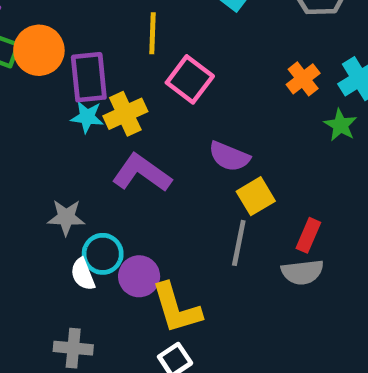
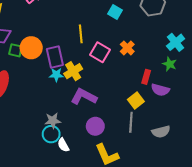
orange cross: (303, 79) -> (127, 48), moved
purple semicircle: (229, 157) -> (160, 90), moved
red rectangle: (308, 235) -> (146, 77), moved
cyan circle: (103, 254) -> (51, 134), moved
purple circle: (139, 276) -> (95, 126), moved

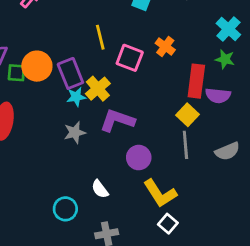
red rectangle: (146, 77) -> (196, 81), size x1.6
gray star: (53, 121) -> (75, 133), moved
cyan circle: (51, 134) -> (65, 209), moved

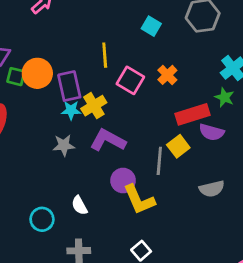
red rectangle: (196, 81) -> (193, 114), turned 56
gray line: (185, 145) -> (159, 161), moved
yellow L-shape: (160, 193) -> (139, 200), moved

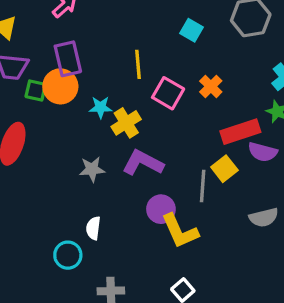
purple rectangle: (69, 86) -> (68, 59), moved
cyan star: (71, 110) -> (101, 107), moved
white semicircle: (79, 205) -> (93, 228), moved, turned 36

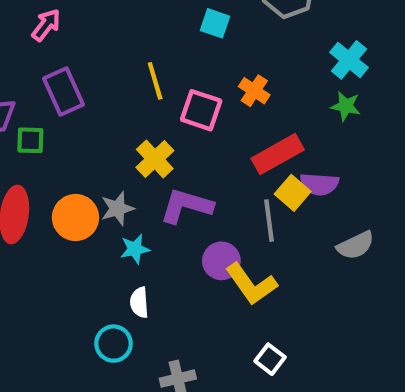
orange circle: (60, 86) -> (76, 218), moved
cyan star: (101, 107) -> (135, 249), moved
red rectangle: (240, 132) -> (278, 154), moved
purple semicircle: (263, 152) -> (319, 184), moved
gray star: (92, 169) -> (117, 208), moved

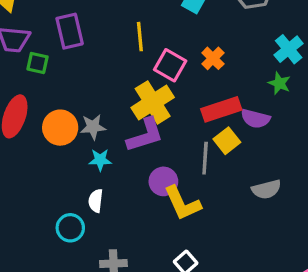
yellow cross: (155, 159) -> (153, 102), moved, size x1.4
purple semicircle: (319, 184) -> (255, 119), moved
purple L-shape: (186, 206) -> (145, 135), turned 135

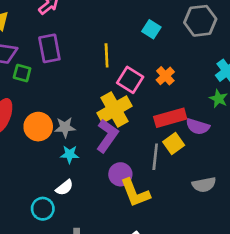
purple L-shape: (145, 135) -> (107, 136), turned -40
white semicircle: (96, 201) -> (64, 188), turned -138

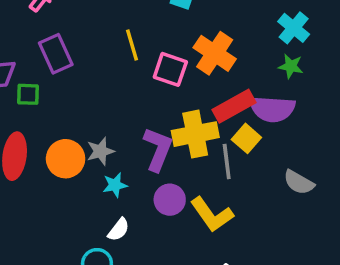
orange cross: (165, 76) -> (215, 53), size x1.6
yellow cross: (115, 110) -> (195, 134), moved, turned 32
purple semicircle: (198, 127) -> (272, 109), size x1.4
purple circle: (120, 174) -> (170, 200), moved
gray semicircle: (204, 185) -> (299, 182), turned 55

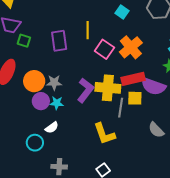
purple rectangle: (56, 54) -> (59, 41), moved
yellow square: (246, 138) -> (135, 98), turned 35
purple circle: (170, 200) -> (41, 101), moved

